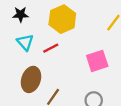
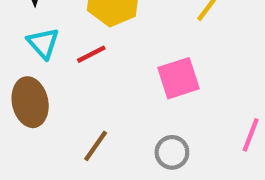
brown ellipse: (31, 79) -> (30, 102), moved, turned -30

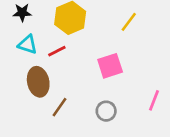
cyan triangle: (43, 43) -> (28, 44), turned -30
brown ellipse: (30, 102) -> (38, 82), moved

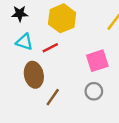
gray circle: (106, 111) -> (94, 91), moved

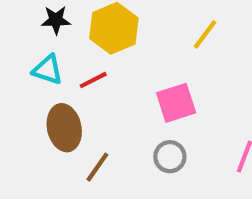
black star: (20, 14) -> (56, 20), moved

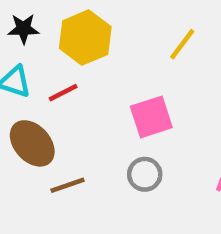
brown ellipse: (64, 128) -> (32, 143), turned -30
brown line: (97, 167) -> (68, 185), turned 36

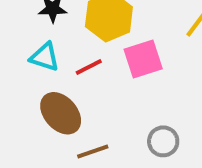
pink square: (151, 117) -> (143, 59), moved

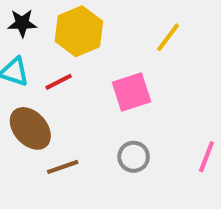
pink square: (143, 59) -> (132, 92), moved

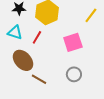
red line: (59, 82) -> (37, 37), turned -32
brown line: (63, 167) -> (39, 79), turned 49

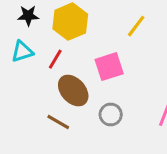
cyan triangle: (15, 32) -> (22, 52), turned -35
brown ellipse: (23, 60) -> (73, 91), moved

